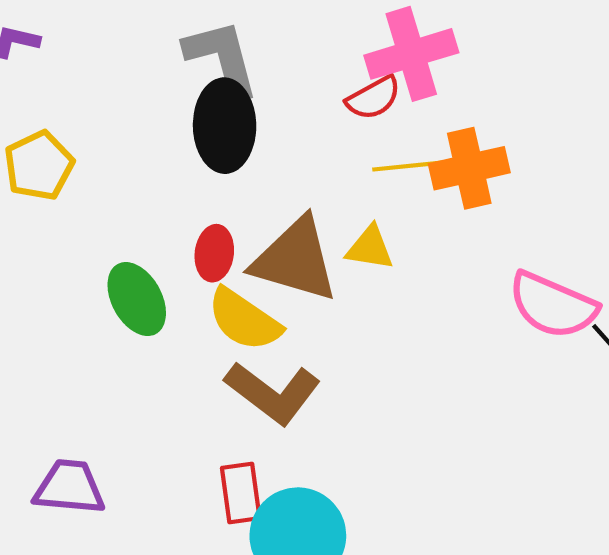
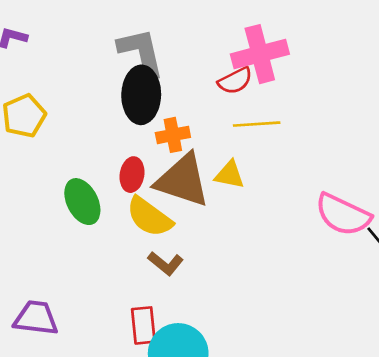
orange cross: (469, 168) -> (173, 135), moved, size x0.7
brown L-shape: (273, 393) -> (166, 263), size x0.6

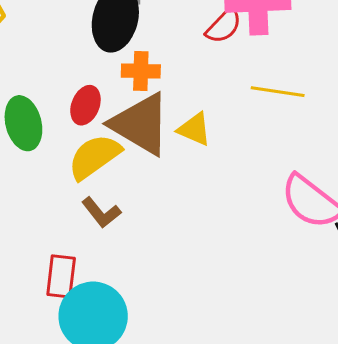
red semicircle: (235, 81) -> (224, 26), turned -32
yellow line: (257, 124) -> (278, 92), moved
yellow semicircle: (149, 217) -> (94, 157), turned 96

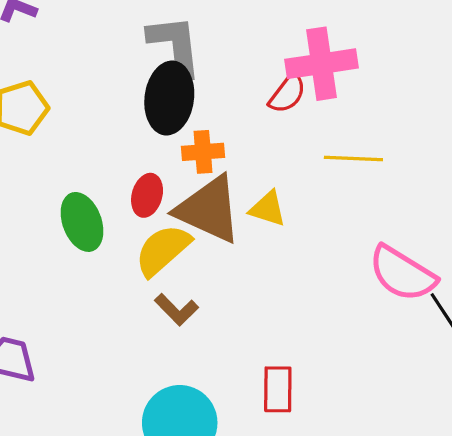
red rectangle: (61, 276) -> (278, 389), moved

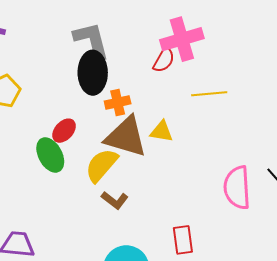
red ellipse: (147, 195) -> (64, 131), moved, turned 35
pink semicircle: (402, 274) -> (237, 188), moved, turned 63

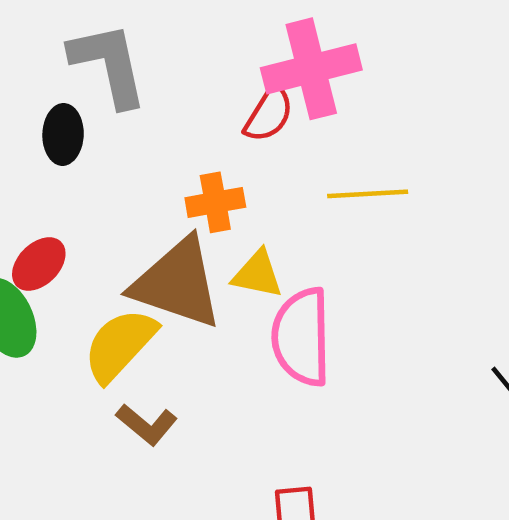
black ellipse: (93, 73) -> (63, 134), moved, size x0.6
orange cross: (118, 102) -> (215, 202), moved
pink semicircle: (237, 188) -> (302, 337), moved

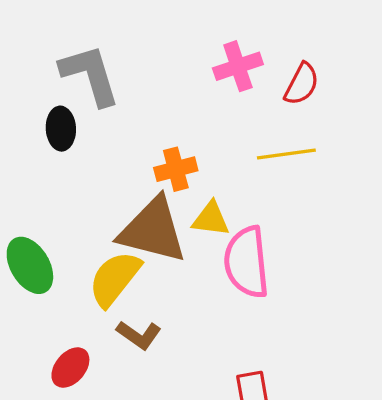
pink cross: (311, 69) -> (238, 66), size x0.7
red semicircle: (269, 114) -> (302, 84), moved
red ellipse: (39, 264) -> (70, 368), moved

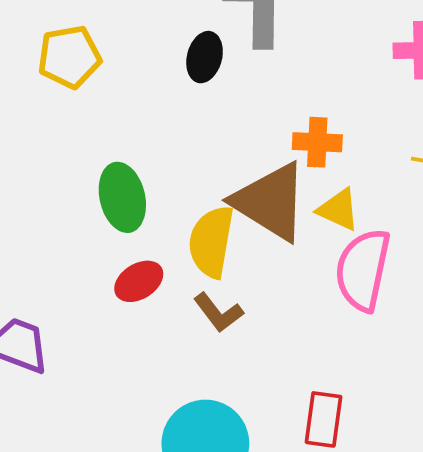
yellow semicircle: (115, 279) -> (211, 242), turned -46
red ellipse: (70, 368) -> (139, 281), moved

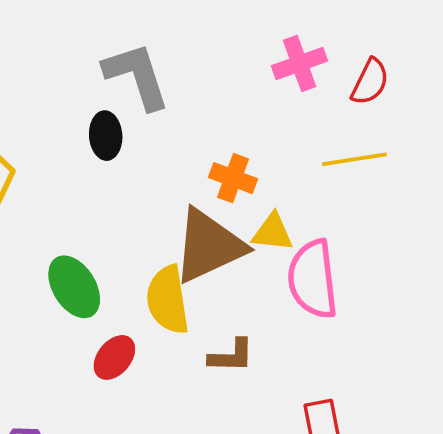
orange cross: (317, 142) -> (233, 178), turned 36
brown triangle: (270, 202) -> (209, 246), turned -38
brown L-shape: (218, 312) -> (231, 356), moved, turned -33

